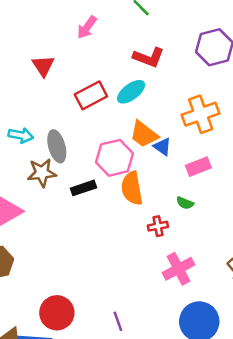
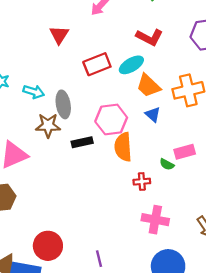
orange trapezoid: (144, 134) -> (148, 86), moved
pink rectangle: (198, 167) -> (185, 152), moved
pink cross: (178, 269) -> (155, 220), turned 32

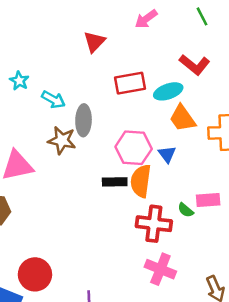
blue triangle: (153, 114) -> (167, 154), moved
black rectangle: (82, 142) -> (115, 182), moved
red cross: (142, 182) -> (154, 224), size x1.8

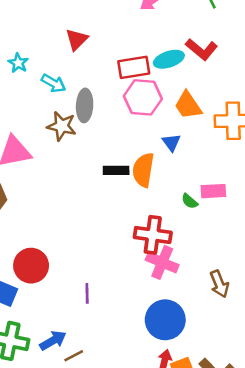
red triangle: (94, 42) -> (77, 39), moved
cyan ellipse: (168, 91) -> (169, 59), moved
pink hexagon: (134, 148) -> (143, 97), moved
red cross: (154, 224) -> (153, 235), moved

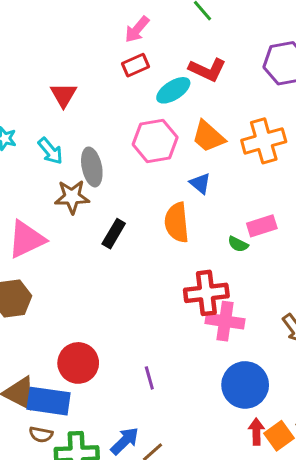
red rectangle: (134, 67) -> (136, 65), moved, size x0.7
cyan arrow: (53, 83) -> (50, 151), turned 35
black rectangle: (116, 170) -> (114, 234), moved, turned -45

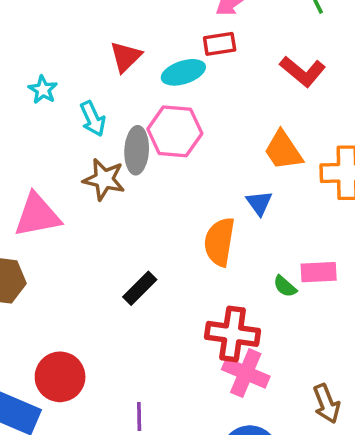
cyan ellipse: (173, 90) -> (183, 72), moved
pink hexagon: (155, 141) -> (175, 131), moved
black rectangle: (114, 234) -> (140, 288), moved

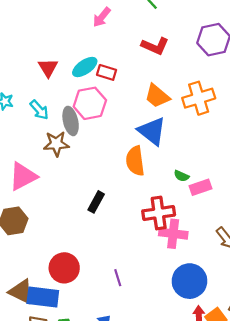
red rectangle: (220, 44) -> (107, 72), moved, turned 42
blue triangle: (259, 203) -> (152, 131), size x1.8
pink rectangle: (319, 272) -> (201, 187), moved

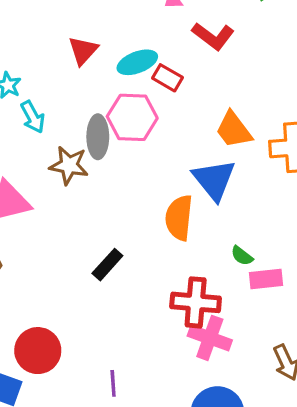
red L-shape: (155, 46) -> (213, 36), moved
cyan arrow: (39, 110) -> (33, 117), moved

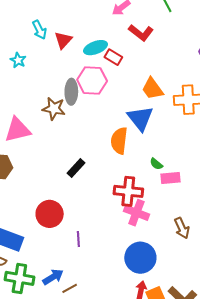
cyan arrow: (33, 117) -> (39, 30), moved
red circle: (38, 351) -> (50, 214), moved

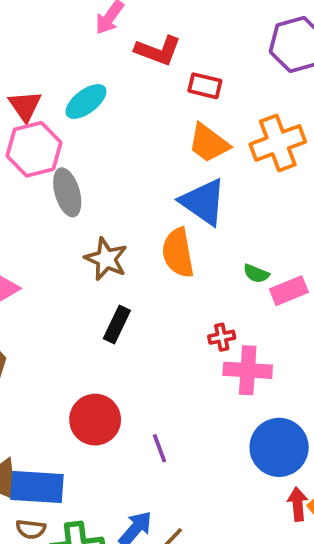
red rectangle: (113, 57) -> (205, 86), moved
pink hexagon: (92, 80) -> (34, 149), moved
brown star: (54, 109) -> (106, 259), moved, turned 30
red cross: (128, 191) -> (222, 337), size x0.5

